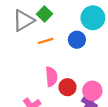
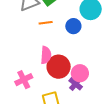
red circle: (68, 87) -> (59, 67), size x1.5

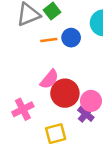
blue circle: (73, 26) -> (71, 38), moved
pink semicircle: (46, 55) -> (49, 79), turned 36

